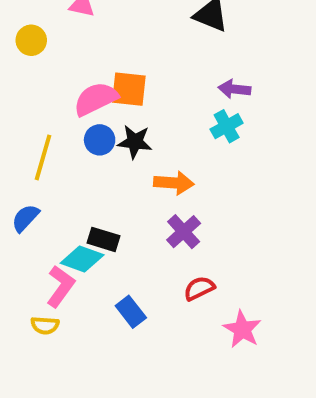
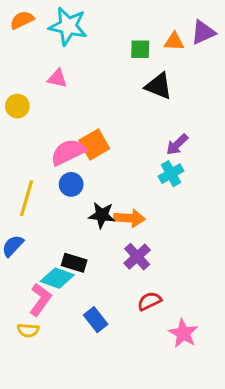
orange square: (129, 89) -> (94, 144), turned -36
purple arrow: (234, 89) -> (177, 144), turned -50
black star: (135, 142) -> (102, 215), moved

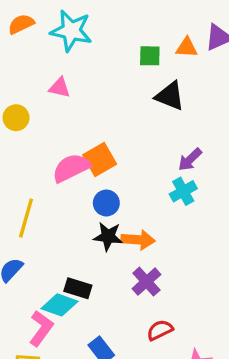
blue circle: (71, 184) -> (106, 203), moved

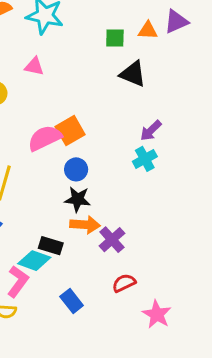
orange arrow: (138, 240) -> (85, 225), moved

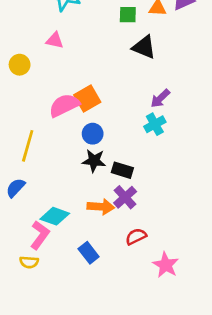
orange arrow: (85, 225) -> (101, 207), moved
black rectangle: (51, 246) -> (122, 170), moved

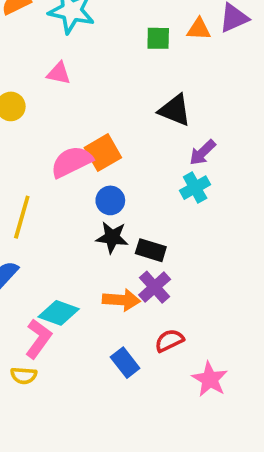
black triangle: (144, 47) -> (175, 110), moved
blue rectangle: (89, 253) -> (125, 363), moved

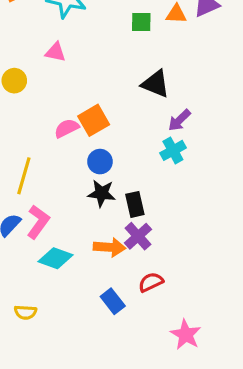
pink semicircle: (72, 162) -> (67, 128), size x0.7
black rectangle: (151, 250) -> (135, 204), turned 60
pink L-shape: (38, 339) -> (38, 222), moved
pink star: (210, 379) -> (186, 335), moved

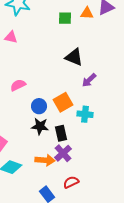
orange square: (94, 120) -> (63, 102), moved
cyan cross: (173, 150) -> (85, 114), moved, turned 35

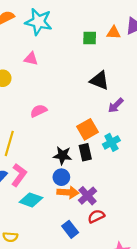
blue circle: (39, 106) -> (61, 177), moved
cyan cross: (85, 114) -> (111, 142), turned -35
black rectangle: (61, 133) -> (85, 152), moved
purple cross: (63, 153) -> (87, 196), moved

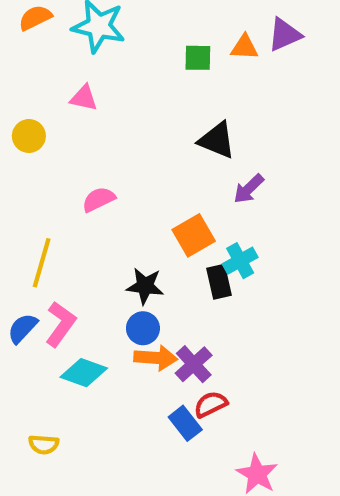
black rectangle: (85, 152) -> (219, 282), moved
blue rectangle: (70, 229) -> (185, 423), moved

